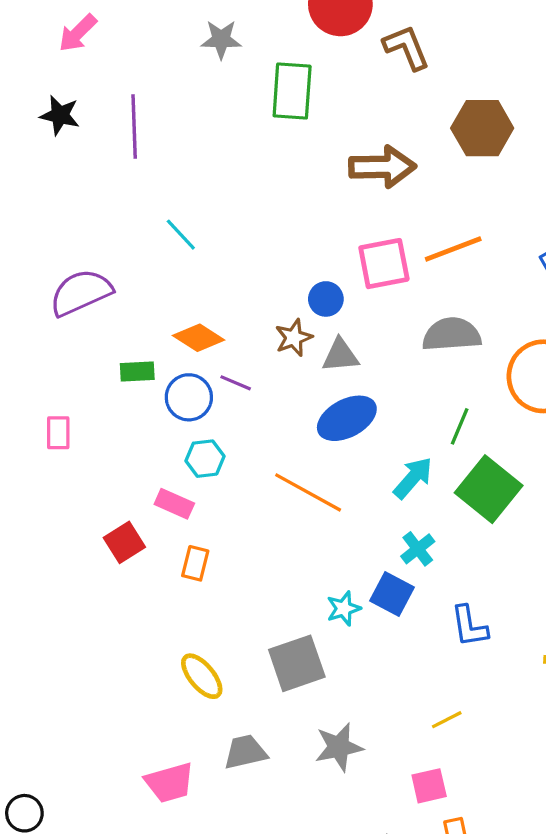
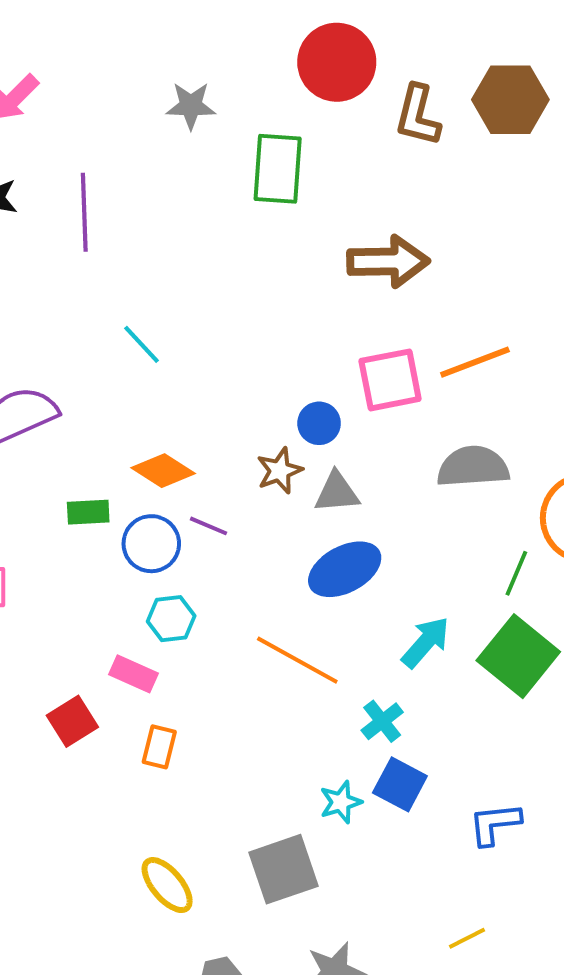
brown L-shape: (406, 48) -> (418, 115), turned -144
brown hexagon: (482, 128) -> (510, 100), moved
green line: (460, 426) -> (516, 573), moved
cyan cross: (418, 549) -> (382, 721), moved
blue L-shape: (469, 626) -> (495, 824), turned 93

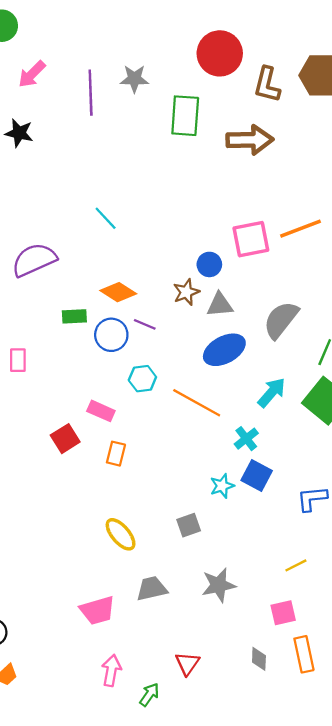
purple line: (84, 212) -> (91, 93), moved
brown arrow: (388, 262) -> (250, 140), moved
gray semicircle: (473, 467) -> (281, 320), moved, turned -48
cyan hexagon: (171, 619) -> (142, 379), moved
gray square: (284, 869) -> (189, 525), size x0.6

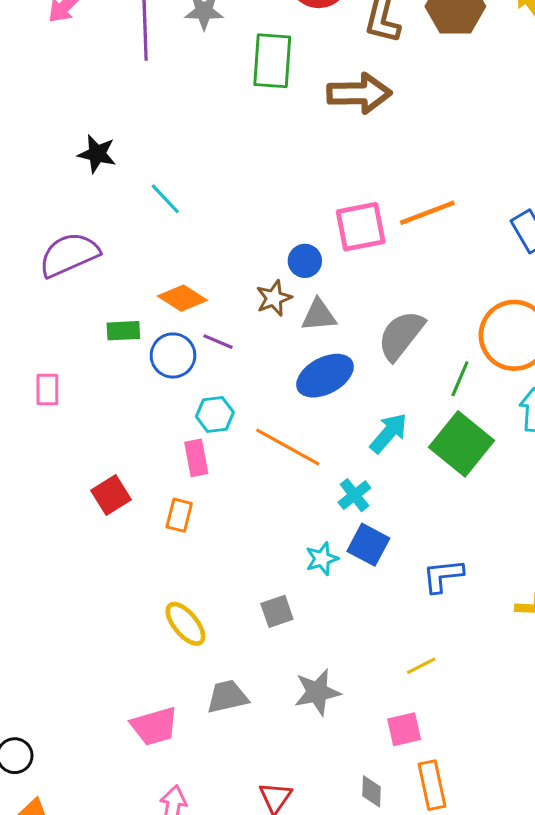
black star: (19, 133) -> (97, 154), moved
pink rectangle: (101, 411) -> (196, 458), moved, turned 55

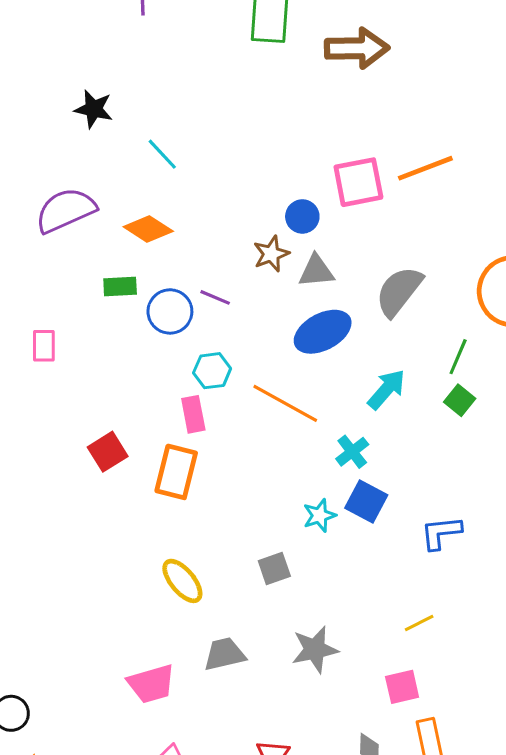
orange diamond: (182, 298) -> (148, 229), moved
green line: (460, 379) -> (458, 357), moved
green square: (461, 444) -> (460, 400), size x0.5
orange rectangle: (179, 515) -> (176, 472), size x1.6

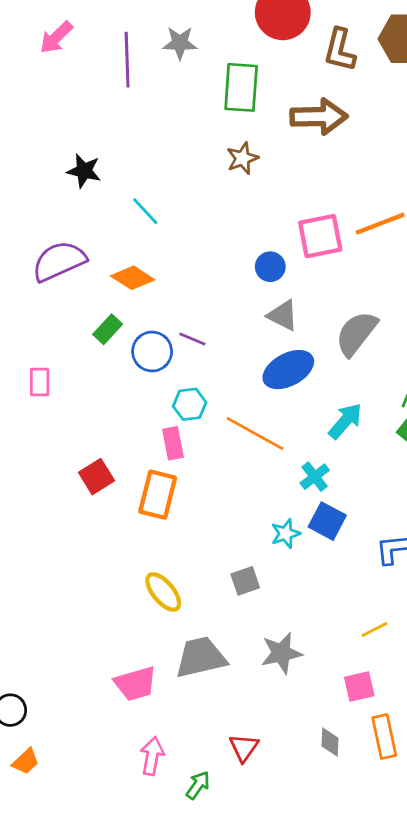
brown star: (271, 254) -> (242, 158), moved
gray triangle: (316, 271) -> (283, 315), turned 32
green rectangle: (120, 287) -> (108, 329), turned -44
gray trapezoid: (224, 654) -> (201, 657), size x1.4

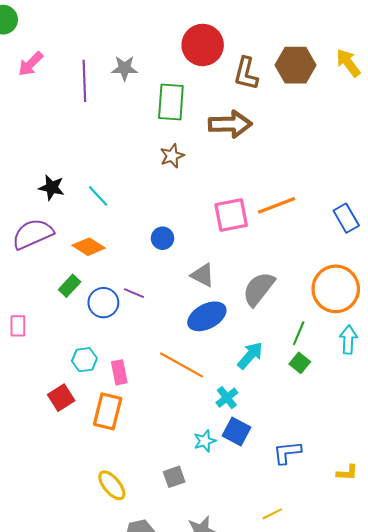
black star: (84, 171) -> (52, 188), moved
blue circle: (270, 267) -> (163, 238), moved
cyan hexagon: (190, 404) -> (84, 360), moved

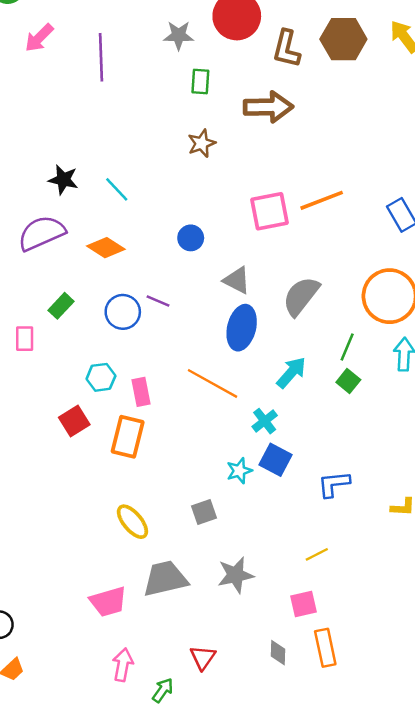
gray star: (125, 68) -> (179, 35), moved
green rectangle: (171, 102) -> (200, 82), size x0.6
green rectangle: (70, 286) -> (61, 306), moved
blue ellipse: (207, 316) -> (242, 328), turned -48

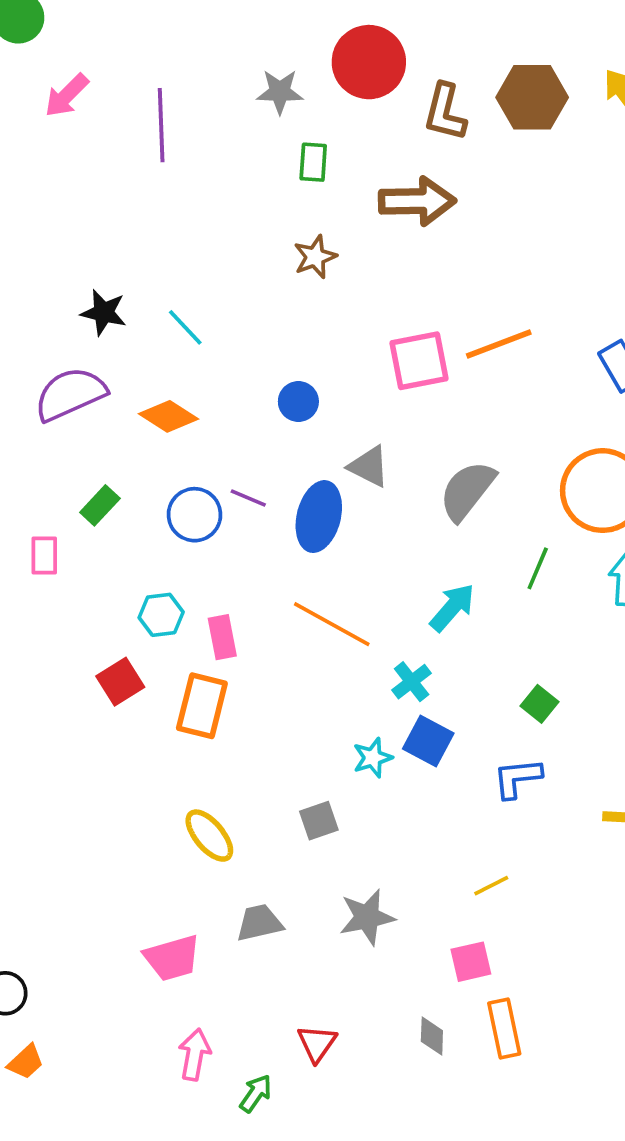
blue ellipse: (242, 328) -> (319, 517), moved
green square: (348, 381) -> (540, 704), moved
gray trapezoid: (165, 579) -> (259, 923), size x0.7

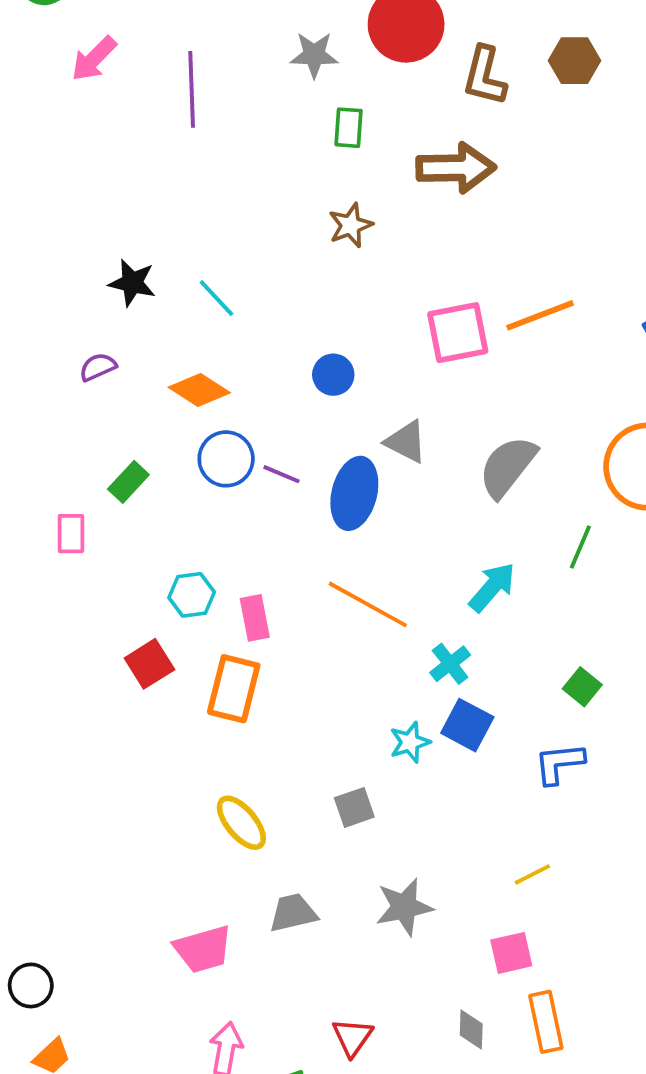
brown hexagon: (532, 97) -> (575, 61), size x0.7
purple semicircle: (70, 394) -> (98, 367), size x0.5
blue circle: (195, 515) -> (226, 459), moved

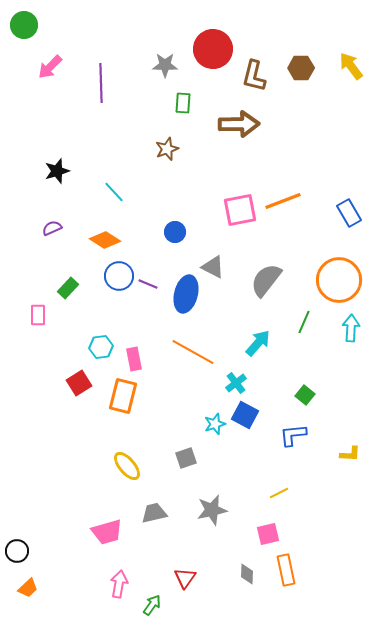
brown star: (351, 225) -> (167, 149), moved
black star: (132, 283) -> (57, 171), moved, turned -30

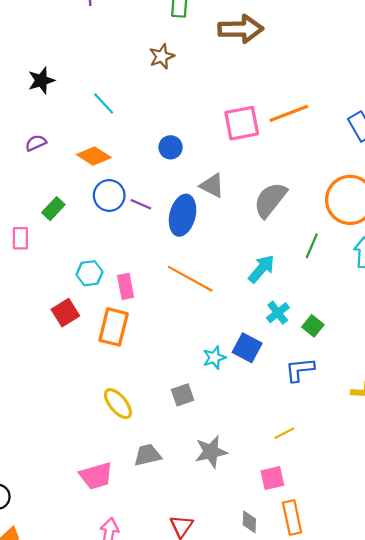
cyan cross: (236, 383) -> (278, 313), moved

